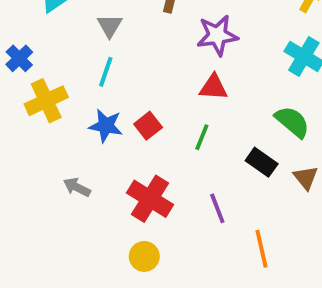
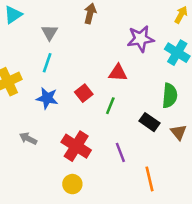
purple star: (217, 35) -> (141, 39), moved
green semicircle: (292, 122) -> (170, 96), turned 55
red square: (148, 126) -> (84, 93), moved

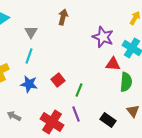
purple star: (141, 39) -> (103, 37), turned 30
red triangle: (118, 73) -> (113, 64), moved
black rectangle: (149, 122) -> (108, 120), moved
purple line: (120, 152) -> (76, 114), moved

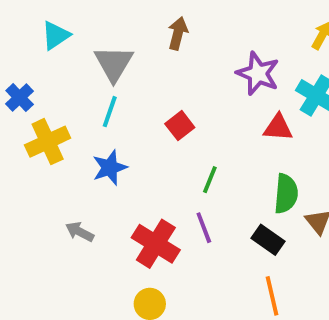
gray triangle: (31, 32) -> (114, 63), size x1.5
red square: (58, 80) -> (180, 126), moved
green semicircle: (126, 82) -> (286, 194), moved
blue star: (29, 84) -> (110, 168), turned -30

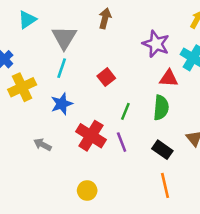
green semicircle: (286, 194) -> (161, 108), moved
red cross: (156, 244) -> (91, 136), moved

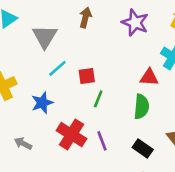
purple star: (156, 44) -> (135, 23), moved
cyan line: (62, 68) -> (57, 68), moved, turned 30
red square: (106, 77) -> (87, 76), turned 30
green line: (125, 111) -> (98, 99), moved

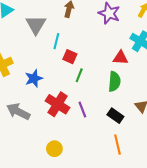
cyan line: (57, 68) -> (56, 41), moved, turned -35
red square: (87, 76) -> (70, 57), turned 32
gray arrow: (23, 143) -> (18, 111), size x1.6

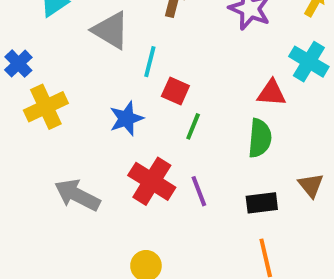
gray triangle: (36, 25) -> (111, 30), turned -30
blue star: (34, 78) -> (126, 119), moved
black rectangle: (115, 116) -> (262, 203), turned -42

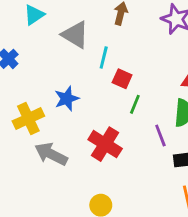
yellow cross: (46, 107) -> (28, 119), moved
blue star: (126, 119) -> (67, 99), moved
purple line: (199, 191) -> (160, 136), moved

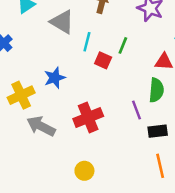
green line: (135, 104) -> (123, 45), moved
red cross: (105, 144) -> (88, 117), turned 36

